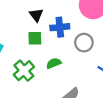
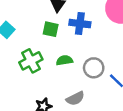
gray circle: (84, 43) -> (94, 68), moved

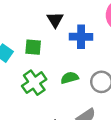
green square: (51, 29) -> (33, 47), moved

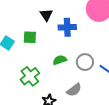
green cross: (34, 83) -> (30, 76), moved

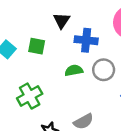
green semicircle: (60, 60) -> (74, 70), moved
gray circle: (85, 62) -> (104, 70), moved

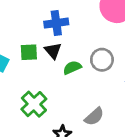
black triangle: (62, 21) -> (53, 51), moved
blue cross: (86, 40) -> (56, 23), moved

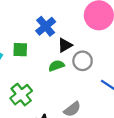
blue cross: (56, 23) -> (46, 26), turned -36
black triangle: (53, 51) -> (65, 45), moved, turned 35

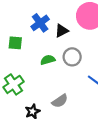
black triangle: (65, 45) -> (62, 31), moved

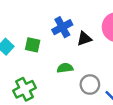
gray circle: (72, 57) -> (90, 85), moved

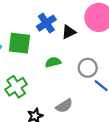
green square: (33, 45) -> (19, 43), size x1.5
gray circle: (90, 85) -> (88, 68), moved

